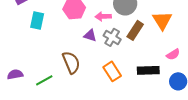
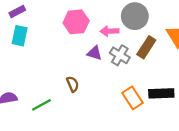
cyan rectangle: (37, 20) -> (20, 36), moved
brown semicircle: (71, 62) -> (73, 84), size x0.6
orange rectangle: (112, 71) -> (133, 98), moved

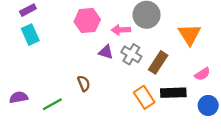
cyan rectangle: (20, 36) -> (30, 35), turned -36
brown rectangle: (146, 47) -> (158, 62), moved

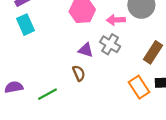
purple triangle: (106, 52) -> (86, 50), moved
gray cross: (131, 54) -> (110, 44), moved

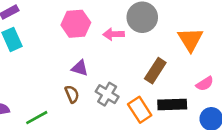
gray cross: (110, 44) -> (107, 94), moved

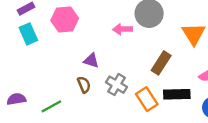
pink hexagon: (76, 24) -> (65, 19), moved

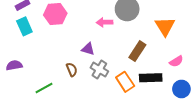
purple triangle: (91, 60) -> (88, 49), moved
purple semicircle: (16, 99) -> (14, 65), moved

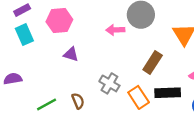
purple triangle: (88, 49) -> (71, 54), moved
brown semicircle: (72, 69) -> (78, 101), moved

